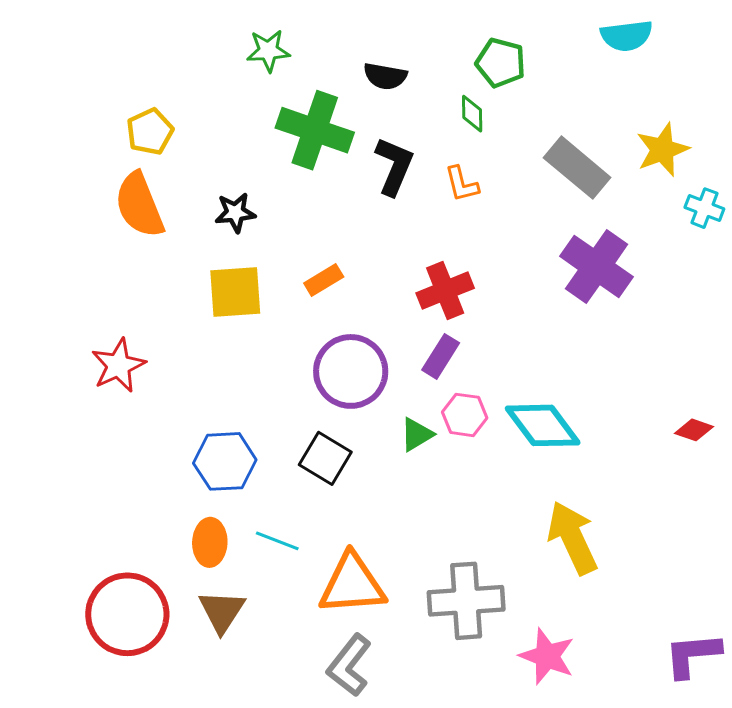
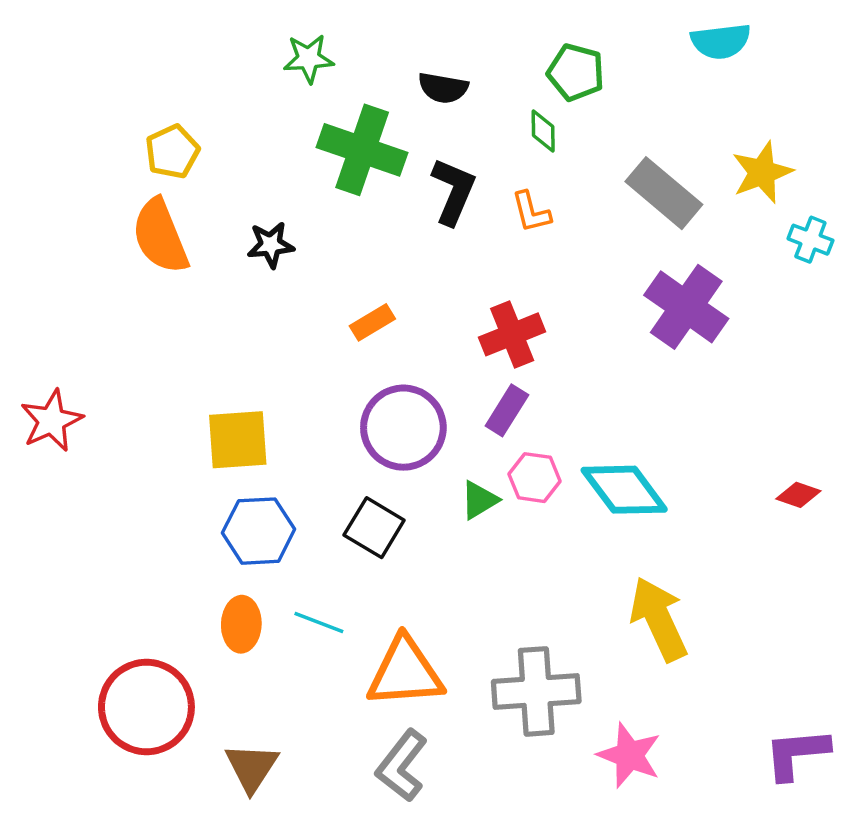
yellow square: (235, 292) -> (238, 440), moved
red star: (118, 365) -> (52, 421), moved
brown triangle: (222, 611) -> (252, 767), moved

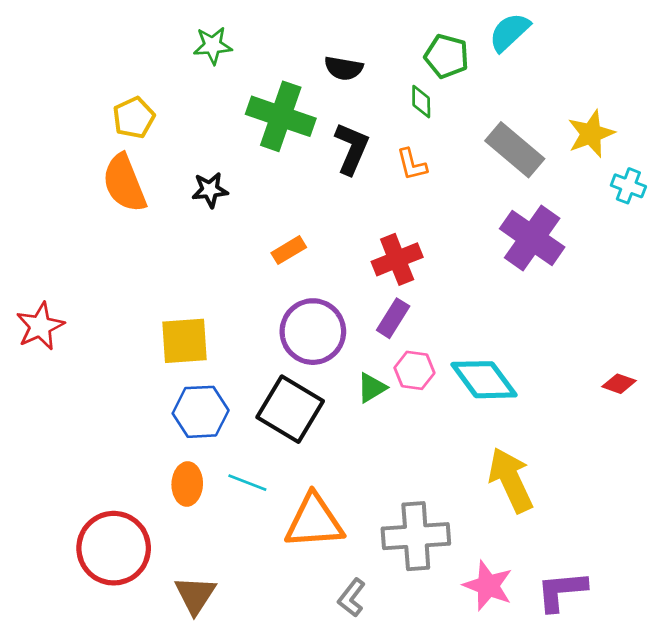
cyan semicircle: (721, 41) -> (509, 32), moved, turned 144
green star: (309, 59) -> (213, 45), moved
black square: (374, 528) -> (290, 409), size x1.4
purple L-shape: (797, 754) -> (562, 591), moved
gray L-shape: (402, 766) -> (352, 598), moved, size x0.7

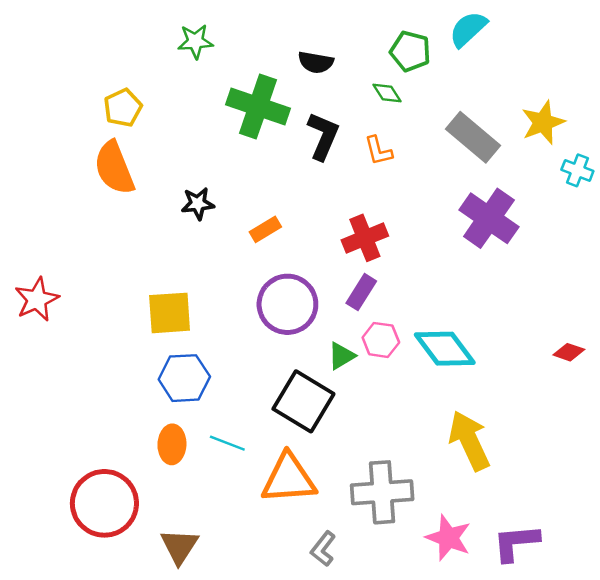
green diamond: (421, 102) -> (387, 93), turned -32
black star: (210, 190) -> (198, 204), moved
black square: (290, 409) -> (303, 401), moved

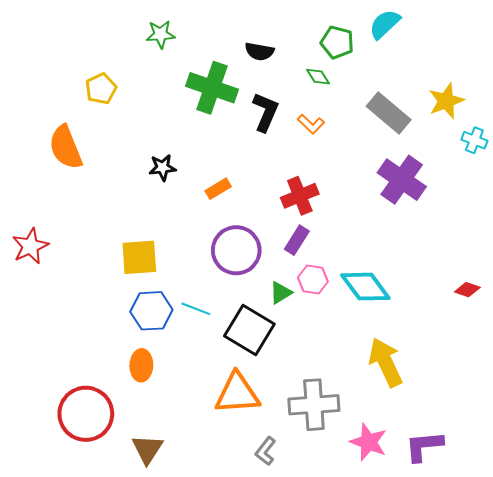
orange L-shape: (378, 151) -> (311, 124), turned -32
orange semicircle: (114, 168) -> (66, 147), moved
cyan line: (227, 443) -> (196, 309), moved

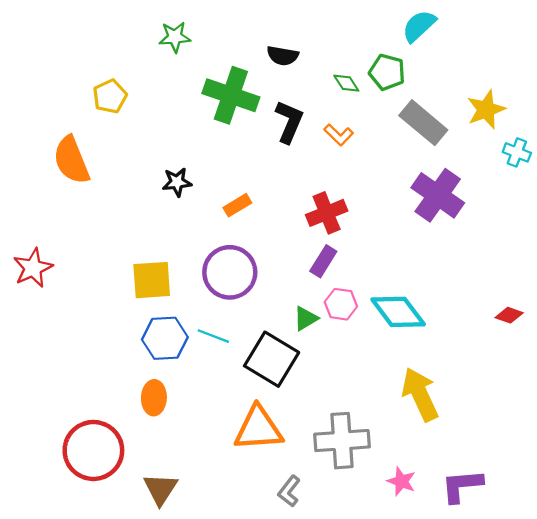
green pentagon: (337, 42) -> (387, 72), moved
purple circle: (236, 250) -> (230, 272), moved
pink star: (368, 442) -> (401, 481), size x0.7

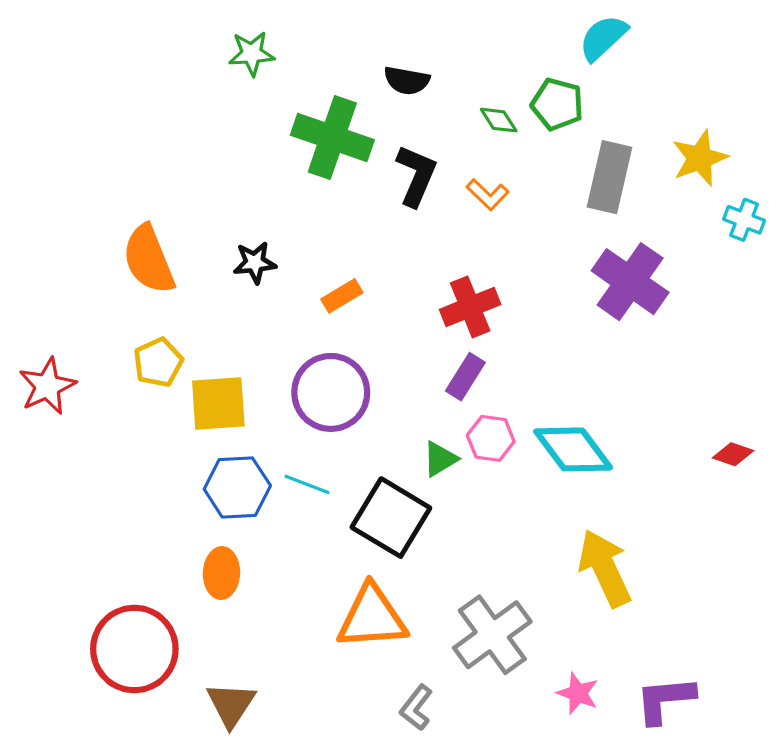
yellow pentagon: (110, 96) -> (158, 362), moved
gray rectangle: (423, 123) -> (609, 177), turned 63
orange semicircle: (71, 160) -> (149, 259), moved
gray cross: (342, 441) -> (492, 635), turned -32

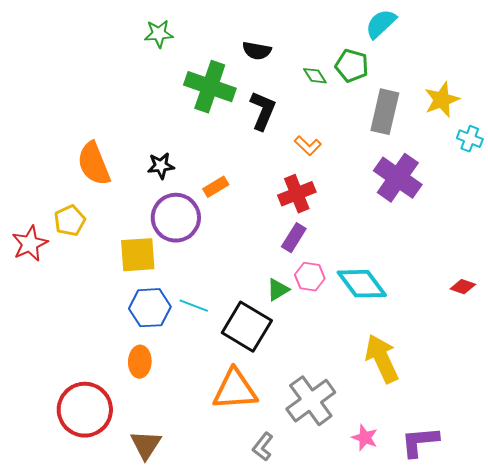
orange L-shape: (488, 194) -> (308, 146), moved
yellow pentagon: (158, 362) -> (70, 221), moved
purple circle: (331, 392) -> (176, 218), moved

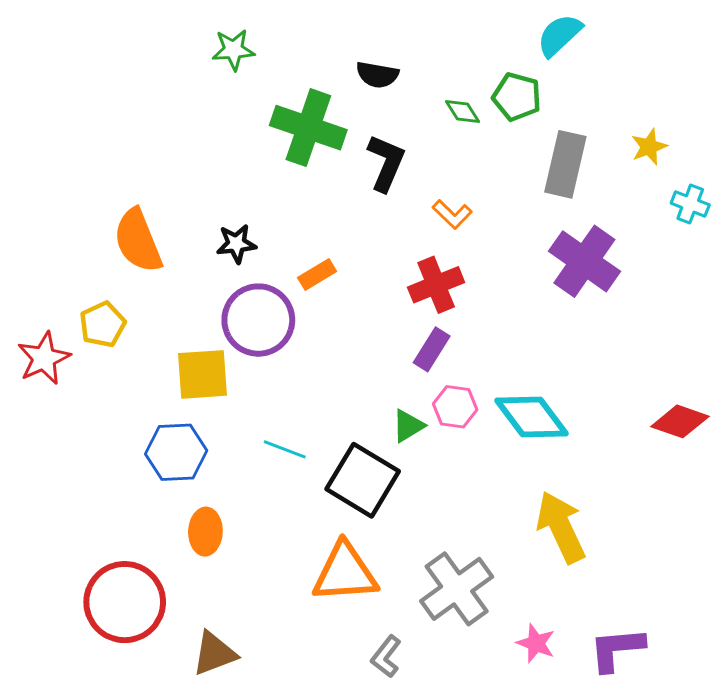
yellow star: (442, 100) -> (649, 147), size x0.7
red diamond: (463, 287) -> (680, 421), size x1.5
blue hexagon: (150, 308) -> (176, 452), moved
brown triangle: (146, 445) -> (214, 653), turned 36

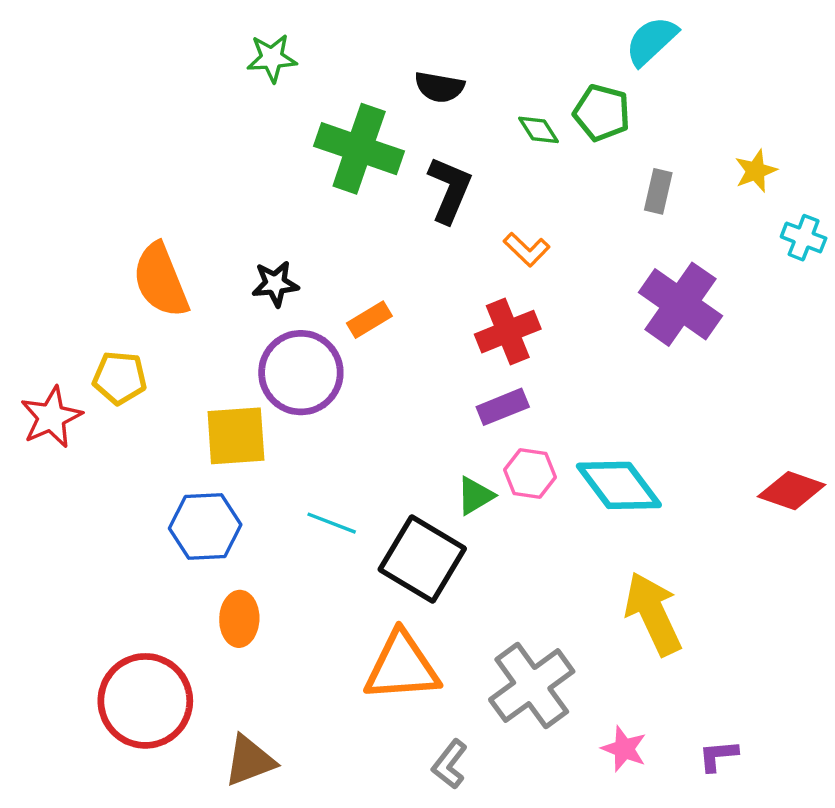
gray rectangle: (565, 164) -> (658, 191), size x0.6
yellow pentagon: (103, 324) -> (120, 378), turned 30
purple rectangle: (432, 349) -> (503, 407), turned 36
purple L-shape: (617, 649) -> (718, 756), size x0.6

